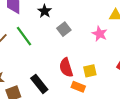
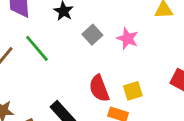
pink star: (100, 34) -> (128, 38), moved

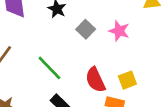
green line: (37, 48) -> (49, 68), moved

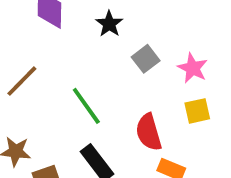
yellow square: (127, 80) -> (197, 111), moved

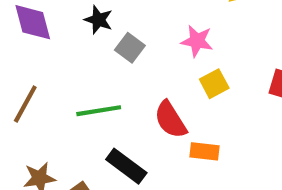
gray square: (146, 59) -> (130, 48), moved
green line: (86, 106) -> (99, 111), turned -48

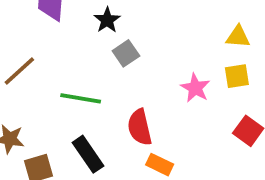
pink star: (197, 41) -> (195, 88), moved
yellow square: (214, 84) -> (237, 76), moved

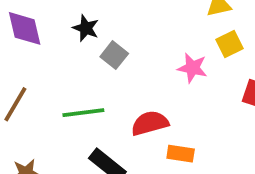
red semicircle: (140, 127) -> (150, 123), turned 105

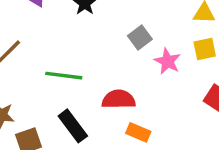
gray square: (114, 55) -> (140, 38), moved

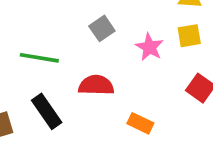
gray square: (140, 38) -> (102, 28), moved
orange rectangle: (138, 132) -> (140, 123), moved

